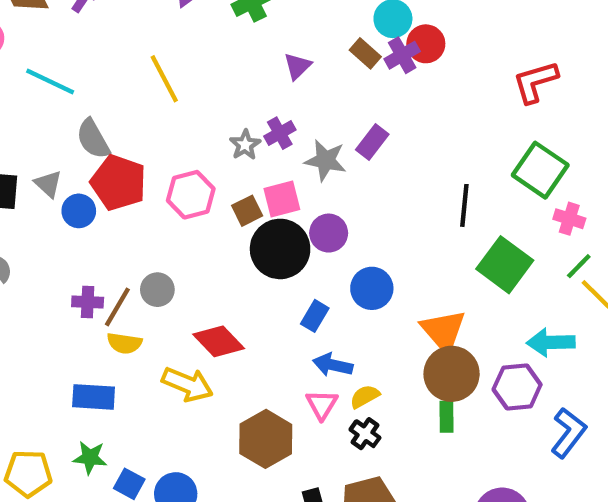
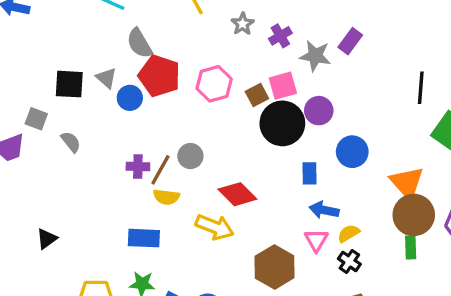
gray star: (245, 145) -> (243, 24), moved
blue rectangle: (315, 316) -> (310, 173), turned -30

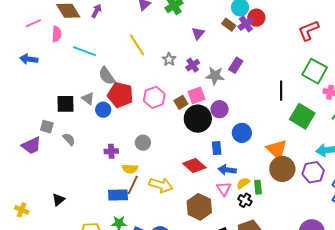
brown line: (160, 170) -> (133, 185), moved
red diamond: (237, 194) -> (194, 165), moved
green rectangle: (411, 247) -> (258, 187), moved

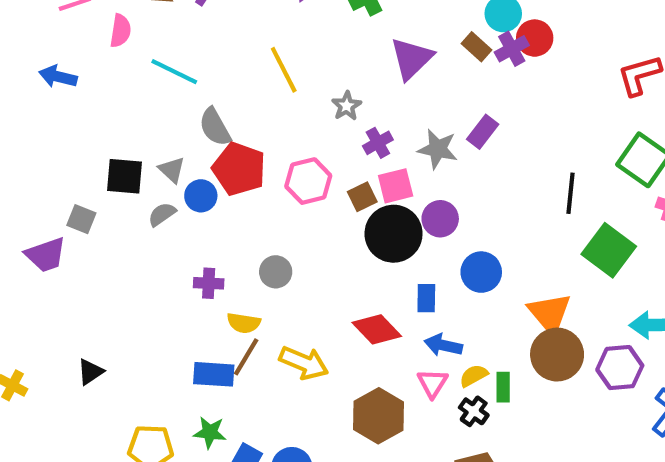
purple triangle: (198, 33) -> (411, 58), size x1.6
purple cross: (193, 65) -> (378, 143), moved
gray semicircle: (69, 139) -> (162, 214), moved, turned -88

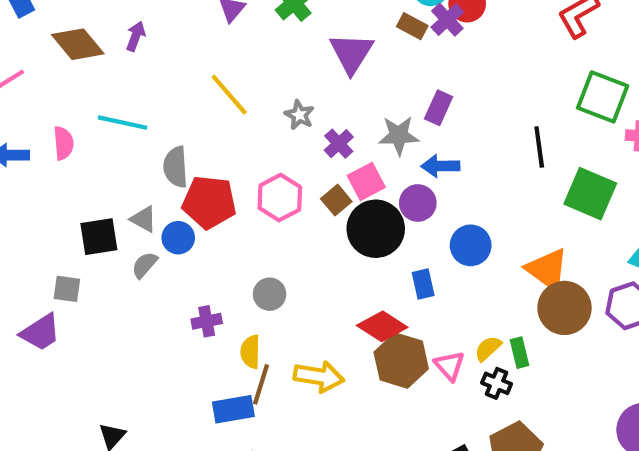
pink semicircle: (121, 31) -> (63, 143), moved
gray semicircle: (215, 127) -> (176, 167), turned 39
yellow semicircle: (244, 323) -> (250, 352), turned 96
blue arrow: (443, 345) -> (440, 166), moved
brown hexagon: (379, 416) -> (401, 361), moved

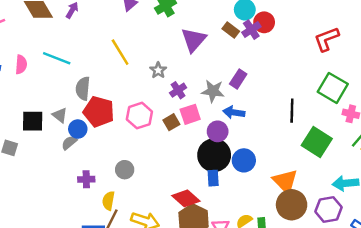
black circle: (376, 229) -> (214, 155), moved
gray semicircle: (145, 265) -> (69, 143), moved

